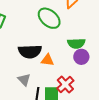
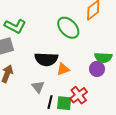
green semicircle: (76, 43) -> (103, 58), moved
orange triangle: (47, 60) -> (63, 69), turned -32

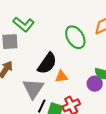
black semicircle: (46, 59) -> (47, 63), turned -70
gray triangle: (38, 87) -> (33, 89), size x1.6

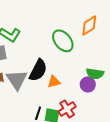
gray triangle: (33, 89) -> (17, 80), moved

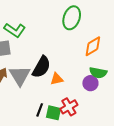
orange diamond: (89, 25) -> (93, 46), moved
green ellipse: (63, 41) -> (72, 18), moved, turned 55

